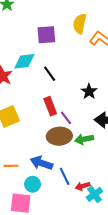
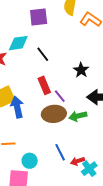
blue arrow: (42, 163) -> (17, 107), moved, turned 60

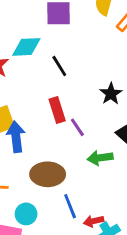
brown ellipse: (54, 114) -> (48, 174), moved

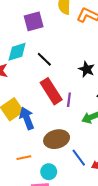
red rectangle: (57, 110) -> (51, 91), size x1.4
purple line: (77, 127) -> (69, 100), turned 56

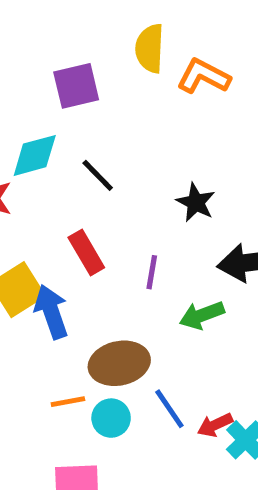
red rectangle: (51, 91) -> (86, 253), moved, size x0.7
orange line: (24, 158) -> (68, 402), moved
cyan circle: (49, 172) -> (111, 418), moved

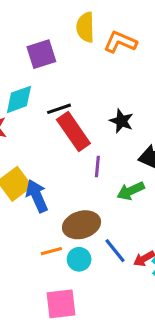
black line: (98, 175) -> (59, 109), turned -60
red rectangle: (86, 253) -> (73, 131), moved, size x1.4

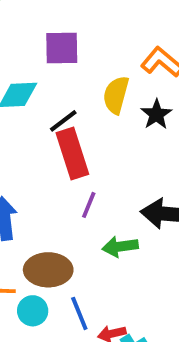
yellow semicircle: (85, 27) -> (116, 95), moved
black line: (59, 109) -> (63, 121), turned -35
black star: (121, 121) -> (156, 114), moved

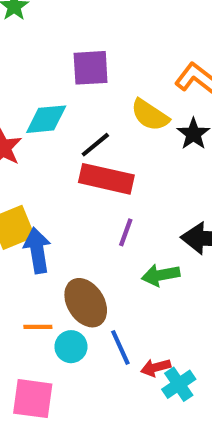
yellow semicircle: (116, 95) -> (150, 115), turned -69
red rectangle: (72, 154) -> (106, 179), turned -57
brown ellipse: (48, 270) -> (86, 303), turned 60

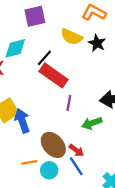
red rectangle: (106, 179) -> (53, 75), turned 32
red arrow: (156, 367) -> (76, 150), moved, turned -119

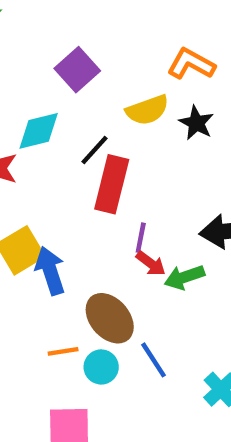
purple square: (35, 16) -> (77, 70), turned -30
yellow semicircle: (72, 37) -> (147, 110), turned -45
red rectangle: (53, 75) -> (112, 184), turned 68
red arrow: (76, 150) -> (151, 263), moved

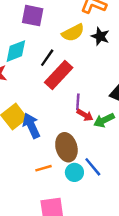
purple square: (77, 70) -> (33, 16), turned -30
red rectangle: (112, 184) -> (59, 75), turned 36
brown ellipse: (110, 318) -> (66, 147), turned 32
cyan circle: (101, 367) -> (74, 172), moved

